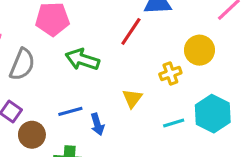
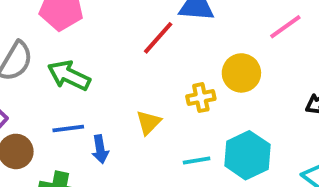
green arrow: (82, 60) -> (69, 76), moved

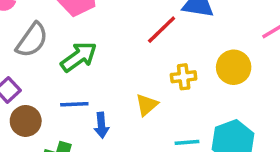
green arrow: (69, 76) -> (79, 57), turned 114
yellow cross: (201, 98) -> (184, 77), moved

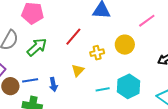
red line: (162, 30) -> (73, 37), moved
blue line: (74, 104) -> (30, 80), moved

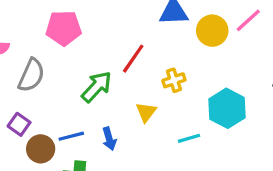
yellow circle: (125, 45) -> (212, 31), moved
green arrow: (37, 47) -> (97, 87), moved
cyan hexagon: (128, 86) -> (227, 108), moved

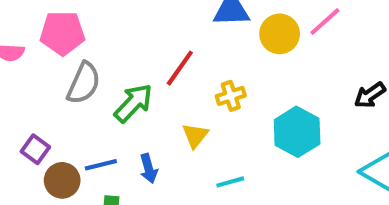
pink pentagon: (64, 28) -> (62, 33), moved
gray semicircle: (31, 75) -> (84, 83), moved
cyan line: (189, 138) -> (230, 182), moved

